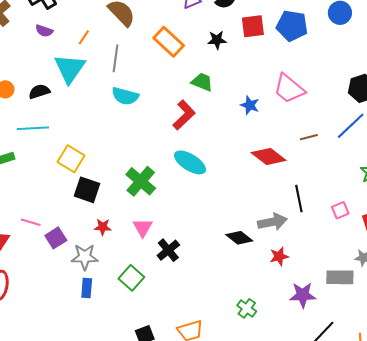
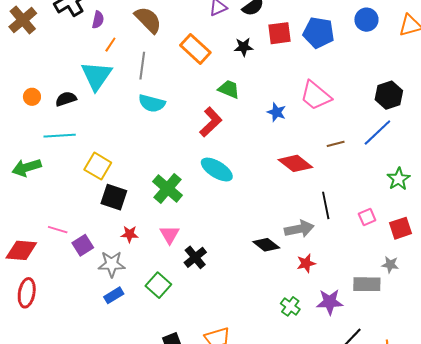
purple semicircle: (44, 31) -> (98, 20), moved, turned -96
blue rectangle: (87, 288) -> (114, 295), turned 54
green cross: (247, 308) -> (290, 306), moved

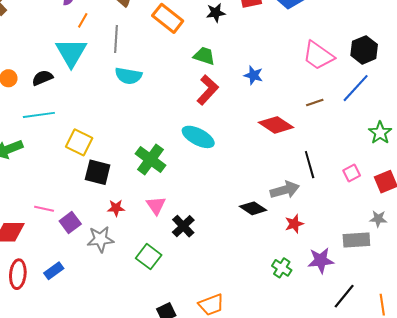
pink trapezoid: (316, 96) -> (318, 55), moved
red L-shape: (211, 122) -> (208, 90), moved
blue rectangle: (114, 295) -> (54, 271), moved

